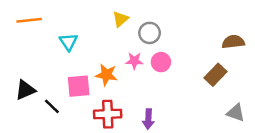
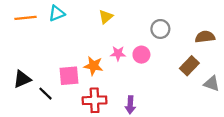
gray circle: (150, 33) -> (160, 29), moved
cyan triangle: (68, 42) -> (57, 13), moved, turned 42
gray triangle: (236, 113) -> (212, 84), moved

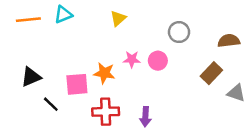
black triangle: (22, 79) -> (31, 77), moved

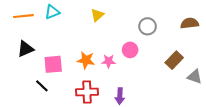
brown semicircle: (229, 41) -> (190, 23), moved
pink star: (132, 59) -> (109, 61), moved
black triangle: (31, 77) -> (25, 49), moved
pink square: (77, 84) -> (53, 64), moved

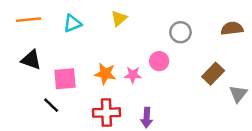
cyan triangle: (52, 12) -> (73, 23), moved
black triangle: (25, 49) -> (31, 60), turned 42
gray triangle: (195, 77) -> (238, 94), turned 49

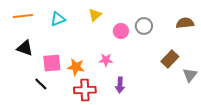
pink circle: (159, 61) -> (121, 31), moved
orange star: (105, 74) -> (76, 67), moved
purple arrow: (147, 118) -> (120, 85), moved

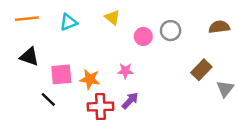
yellow triangle: (95, 15) -> (112, 17), turned -40
purple arrow: (120, 85) -> (130, 101), moved, turned -140

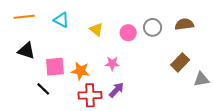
yellow triangle: (112, 17) -> (96, 30), moved
cyan triangle: (68, 22) -> (61, 20), turned 49
brown semicircle: (219, 27) -> (184, 24), moved
gray triangle: (225, 89) -> (201, 79), turned 42

